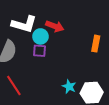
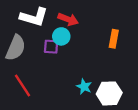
cyan circle: (40, 36) -> (61, 36), moved

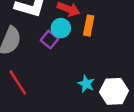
orange rectangle: (114, 39) -> (89, 26), moved
purple square: (51, 47) -> (49, 39), turned 35

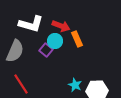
orange rectangle: (89, 26) -> (77, 39), turned -35

